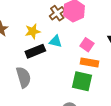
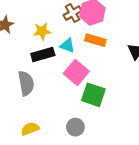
pink square: (87, 45) -> (76, 72), moved, size x1.5
orange rectangle: (89, 63) -> (95, 40), moved

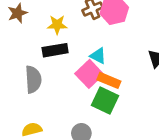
orange rectangle: (95, 40) -> (109, 80), moved
cyan triangle: (67, 46) -> (98, 56), moved

